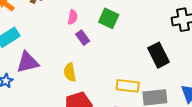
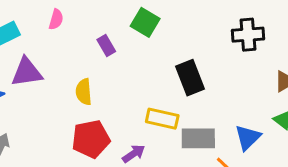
pink semicircle: (73, 17) -> (56, 19), moved
black rectangle: (158, 55) -> (190, 78), moved

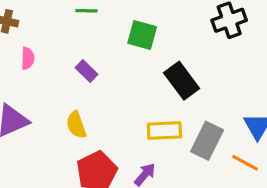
green square: (145, 22) -> (142, 35), moved
gray rectangle: (198, 138) -> (207, 141), turned -48

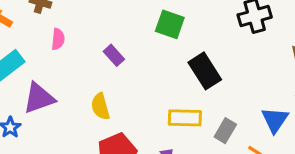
gray rectangle: (207, 141) -> (225, 131), size x0.7

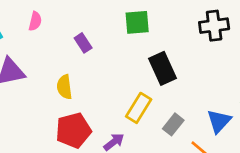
green square: (170, 24) -> (137, 22), turned -32
yellow rectangle: (185, 118) -> (139, 108), turned -68

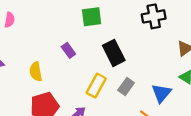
purple rectangle: (83, 43) -> (68, 50), moved
gray rectangle: (173, 124) -> (126, 86), moved

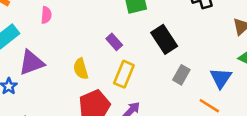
yellow rectangle: (96, 86) -> (124, 74), moved

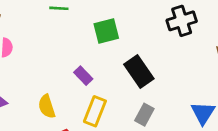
gray rectangle: (181, 75) -> (144, 115), moved

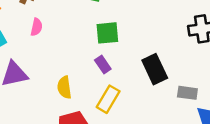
green square: (106, 31) -> (107, 33), moved
gray rectangle: (144, 115) -> (187, 93), moved, turned 60

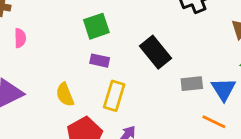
purple rectangle: (103, 64) -> (100, 61), turned -30
gray rectangle: (187, 93) -> (192, 84), moved

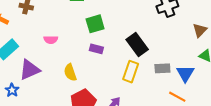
pink semicircle: (20, 38) -> (51, 40), moved, turned 88
yellow rectangle: (114, 96) -> (131, 72), moved

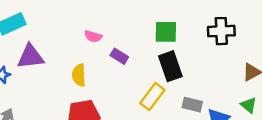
green square: (95, 24) -> (166, 32), moved
pink semicircle: (51, 40) -> (93, 36), moved

